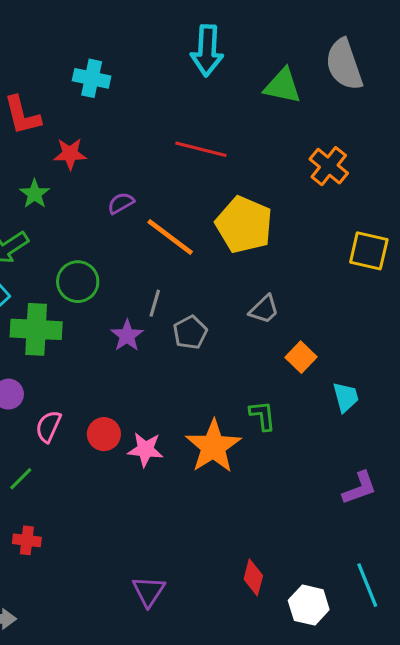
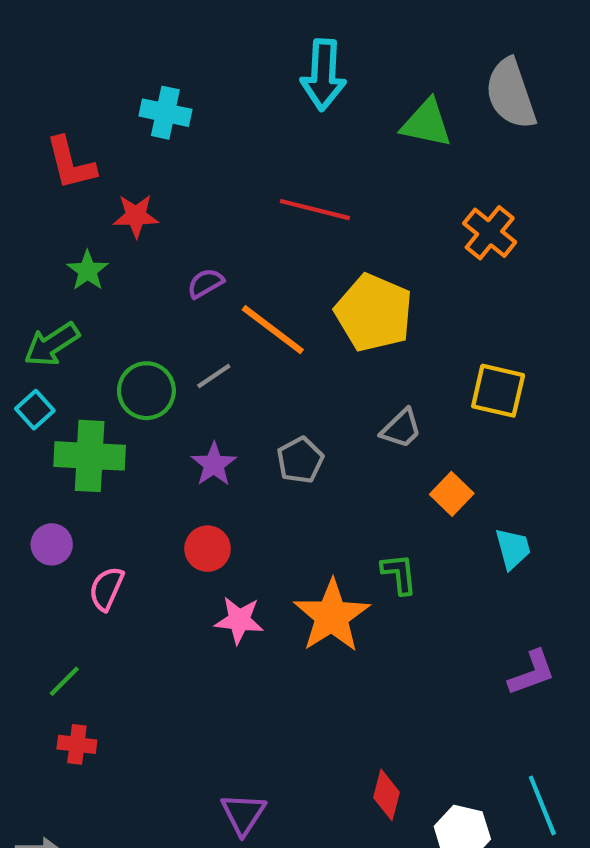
yellow square: (369, 251) -> (498, 391), moved
gray line: (155, 303) -> (214, 376), moved, turned 40
red circle: (104, 434) -> (208, 549), moved
green line: (21, 479) -> (64, 681), moved

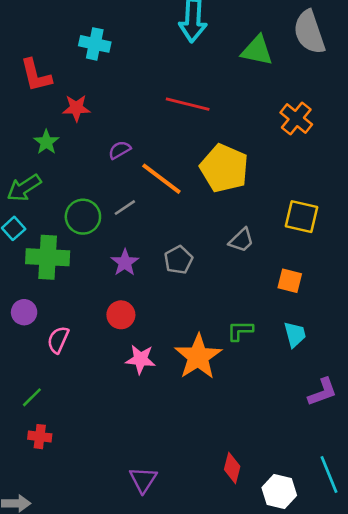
orange square: (452, 494) -> (290, 281), moved, turned -30
cyan trapezoid: (513, 549) -> (295, 334), moved
green L-shape: (399, 574) -> (240, 331), turned -84

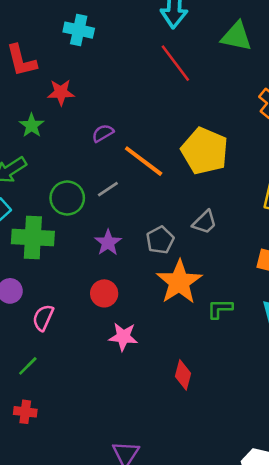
red line: (188, 104) -> (175, 63), moved, turned 39
gray trapezoid: (241, 240) -> (205, 222), moved
orange star: (198, 357) -> (179, 282), moved
green line: (32, 397) -> (28, 366), moved
red diamond: (232, 468) -> (183, 375), moved

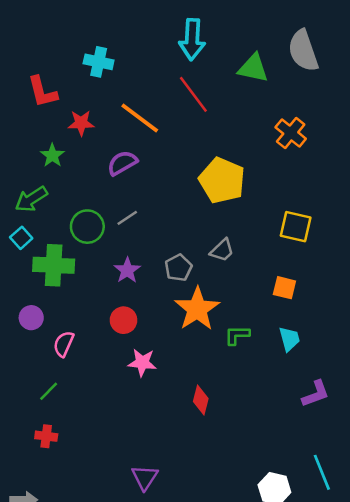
purple semicircle: (103, 133) -> (122, 163), size x1.4
orange line: (144, 161) -> (140, 118), moved

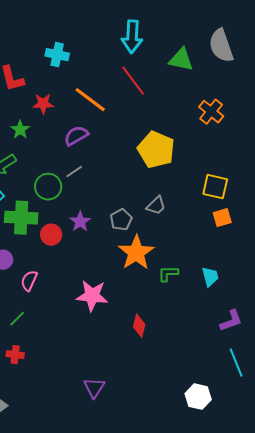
gray line: (127, 218) -> (74, 172), moved
orange square: (284, 288) -> (222, 218), moved, turned -30
red circle: (124, 320) -> (51, 235), moved
pink star: (142, 363) -> (92, 296), size x1.4
cyan line: (322, 472) -> (236, 363), moved

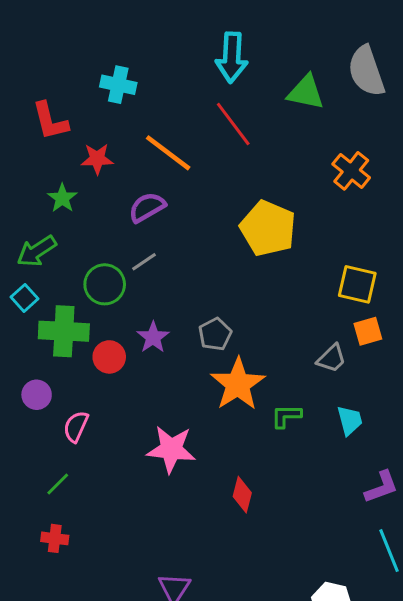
gray trapezoid: (156, 206) -> (332, 358), moved

